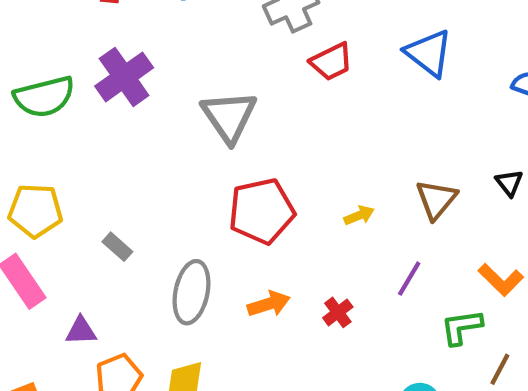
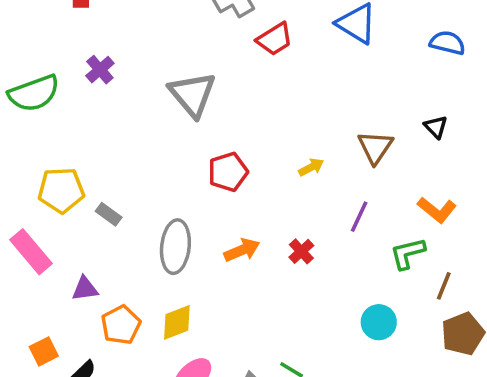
purple cross: (124, 77) -> (100, 70), size x0.6
yellow pentagon: (35, 211) -> (61, 190), moved
red pentagon: (262, 211) -> (228, 172), size x0.7

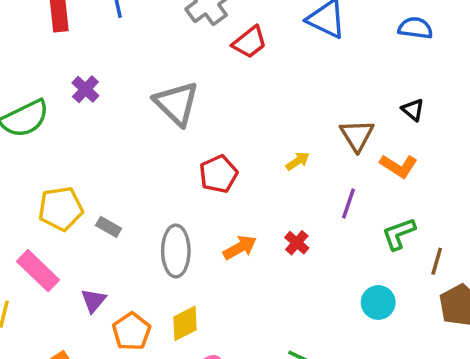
orange L-shape: (437, 210) -> (399, 166), moved
purple triangle: (85, 289) -> (93, 301), turned -36

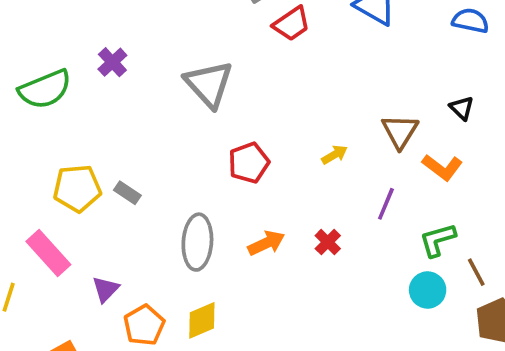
gray rectangle: (109, 227) -> (127, 193), moved
brown line: (437, 261) -> (476, 272), turned -48
cyan circle: (378, 303) -> (428, 290), moved

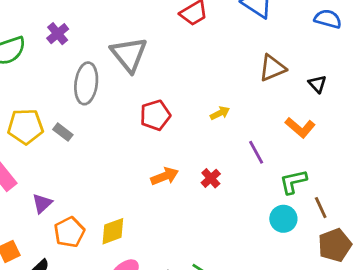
brown triangle: (400, 131) -> (272, 68), moved, turned 32
purple line: (386, 204) -> (256, 152), turned -55
gray ellipse: (197, 242) -> (86, 83), moved

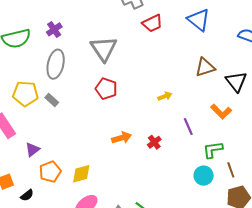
gray ellipse: (86, 83) -> (56, 64), moved
black triangle: (317, 84) -> (236, 82), size x1.6
red pentagon: (155, 115) -> (106, 89), moved, turned 30

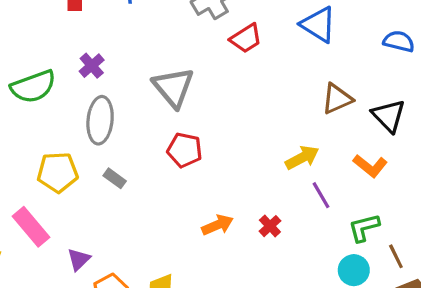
yellow arrow: (165, 96) -> (302, 158), moved, size x1.5
gray rectangle: (52, 100) -> (115, 178), moved

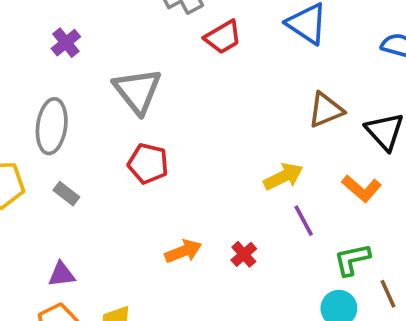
purple cross: (92, 66) -> (66, 43), moved
purple triangle: (79, 259) -> (62, 274), moved, turned 35

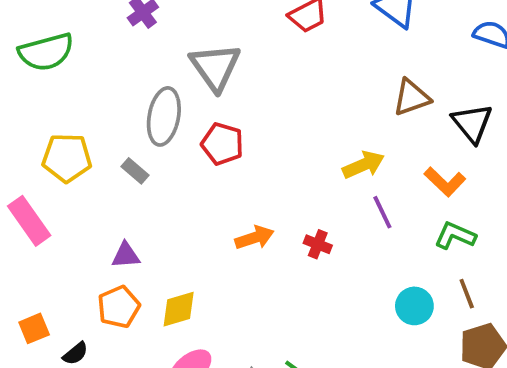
gray ellipse: (52, 126) -> (164, 116), moved
red cross: (244, 254) -> (318, 244), turned -30
green L-shape: (352, 260) -> (455, 236), moved, turned 33

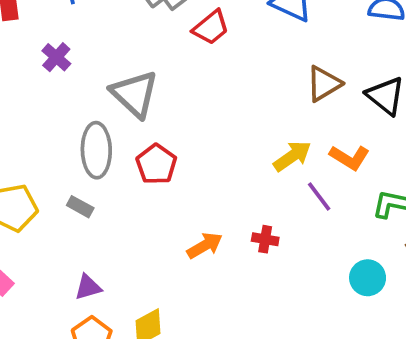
red pentagon: (222, 144) -> (156, 164), turned 30
orange L-shape: (445, 182) -> (349, 157), moved

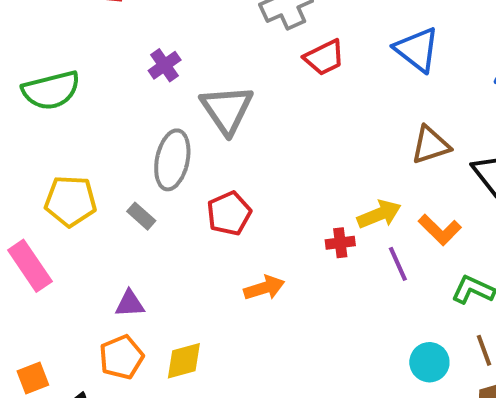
purple cross: (56, 57) -> (165, 65), moved
red pentagon: (156, 164) -> (229, 213), moved
red cross: (265, 239) -> (340, 243), moved, turned -30

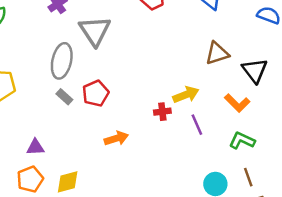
gray rectangle: (141, 216) -> (64, 97), moved
orange L-shape: (440, 230) -> (237, 103), moved

